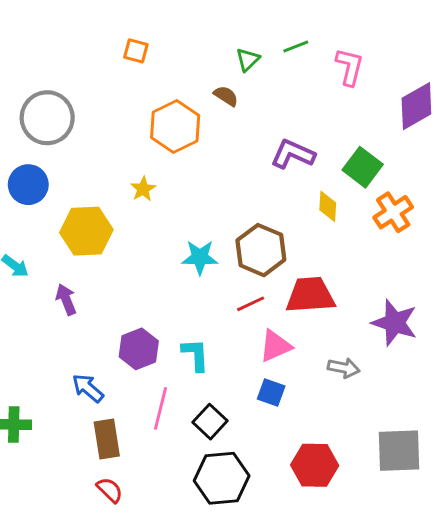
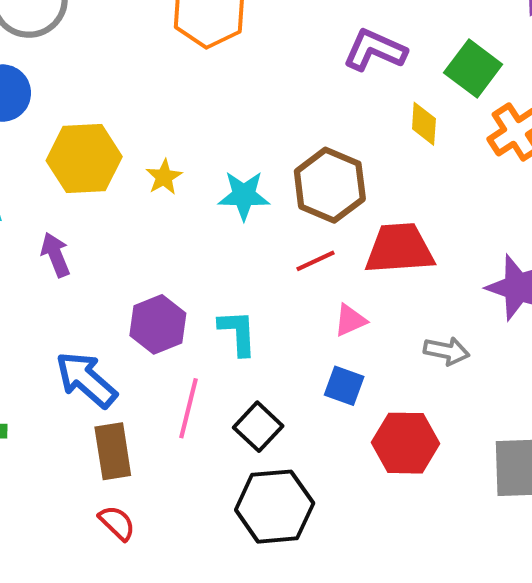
yellow star: (143, 189) -> (164, 177), moved
pink triangle: (275, 346) -> (350, 320), size x0.7
blue arrow: (88, 388) -> (86, 380), size x1.4
red hexagon: (315, 465) -> (406, 443), moved

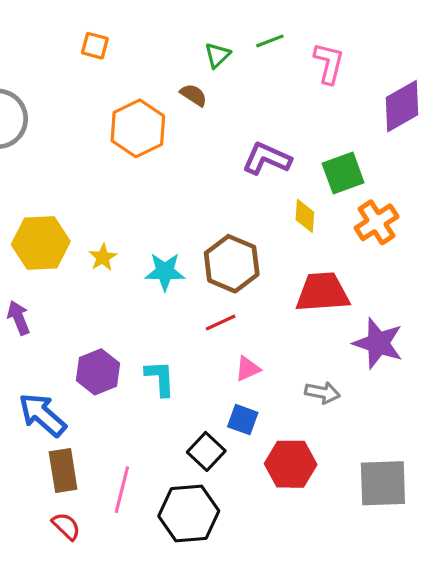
green square: (473, 68) -> (343, 173), turned 33
red trapezoid: (399, 249) -> (322, 292), moved
pink line: (189, 408) -> (122, 490), moved
black square: (258, 427) -> (206, 451), moved

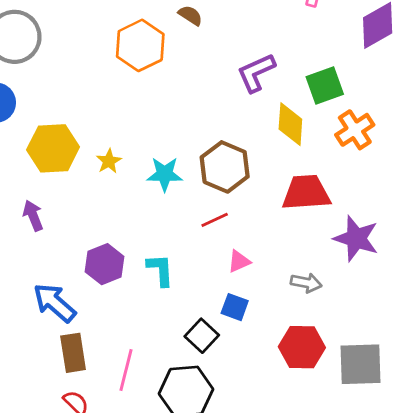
purple L-shape: (267, 159) -> (256, 73), turned -48
yellow diamond: (305, 216) -> (290, 124), size x1.4
red hexagon: (291, 464) -> (302, 347), moved

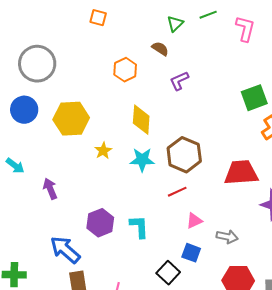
orange hexagon: (140, 45) -> (125, 70), size x0.7
purple L-shape: (256, 73) -> (179, 81), moved, size x0.7
yellow diamond: (290, 124) -> (141, 120), moved
yellow hexagon: (53, 148) -> (71, 119), moved
gray arrow: (306, 283) -> (227, 237), moved

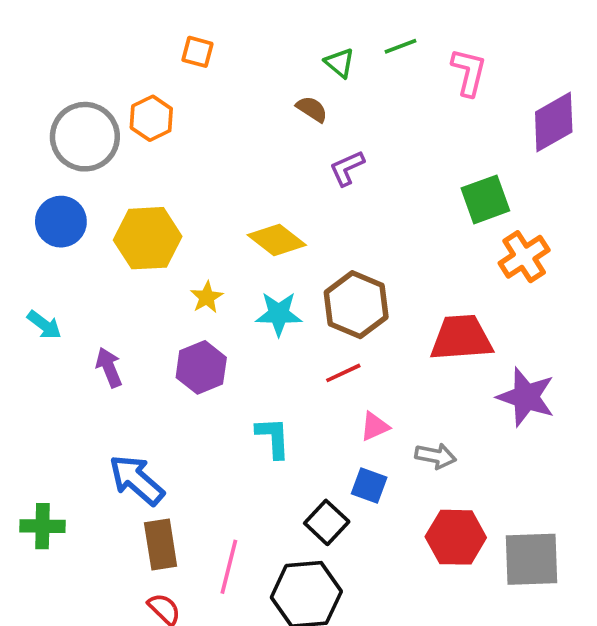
green triangle: (175, 24) -> (340, 63), turned -36
orange hexagon: (125, 70) -> (151, 118), moved
yellow diamond: (141, 120) -> (277, 240), turned -56
purple hexagon: (100, 223) -> (201, 367), moved

